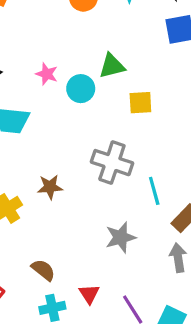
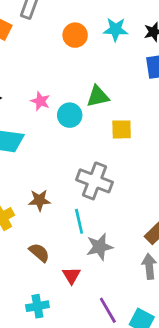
cyan line: (154, 191) -> (79, 221), moved
brown semicircle: (43, 270) -> (39, 253), moved
red triangle: (89, 294) -> (71, 275), moved

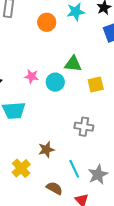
green triangle: (98, 96) -> (73, 64), turned 30
gray cross: (95, 181) -> (84, 127), size x0.7
cyan line: (79, 221) -> (74, 169), moved

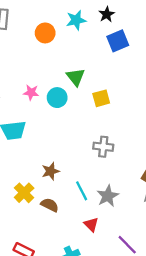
green triangle: (73, 64) -> (76, 77), turned 48
gray cross: (84, 127) -> (103, 147), moved
brown semicircle: (54, 188) -> (50, 205), moved

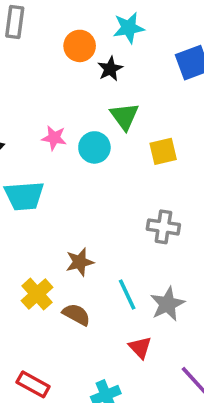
black star: (107, 14) -> (110, 69), moved

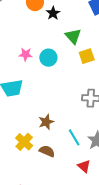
green triangle: (125, 116) -> (73, 36), moved

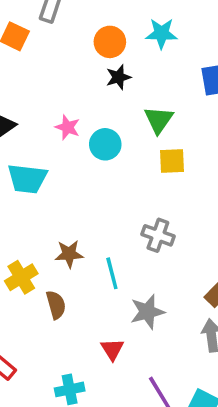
black star: (53, 13) -> (118, 77), moved
cyan line: (74, 137) -> (112, 273), moved
brown semicircle: (47, 151) -> (56, 305), turned 35

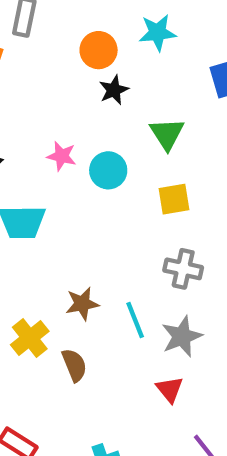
yellow square: (172, 161) -> (174, 199), moved
gray star: (147, 312) -> (182, 336), moved
red triangle: (112, 349) -> (170, 389), moved

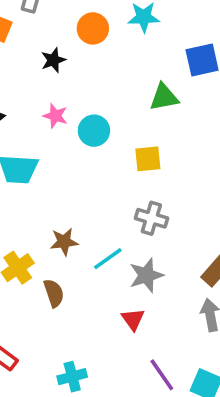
black star: (114, 90) -> (53, 60), moved
green triangle: (167, 134) -> (164, 97), moved, turned 48
cyan line: (135, 320) -> (108, 259), turned 72

